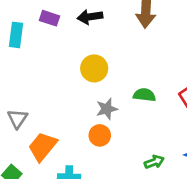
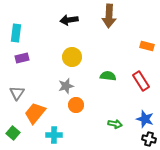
purple rectangle: (50, 18) -> (22, 58), moved, turned -32
gray star: (107, 109) -> (66, 86), moved
green arrow: (154, 162) -> (115, 124), turned 32

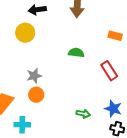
yellow circle: (72, 57) -> (25, 33), moved
green semicircle: (108, 76) -> (76, 53), moved
orange circle: (76, 105) -> (36, 95), moved

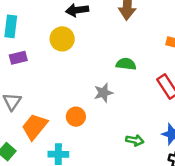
gray star: (34, 76) -> (103, 93), moved

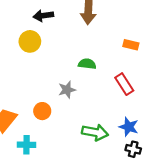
green arrow: (135, 140) -> (95, 132), size x1.6

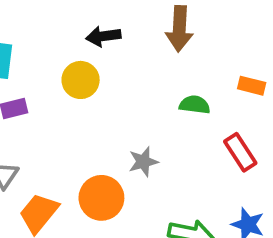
green semicircle: (87, 64) -> (195, 105), moved
orange circle: (42, 111) -> (101, 198), size x1.5

